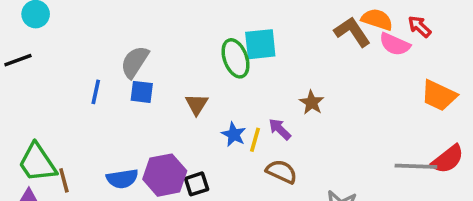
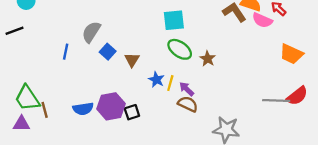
green ellipse: (236, 58) -> (180, 49), moved, turned -35
blue square: (142, 92) -> (108, 52), moved, turned 35
purple arrow: (280, 129) -> (187, 89), moved

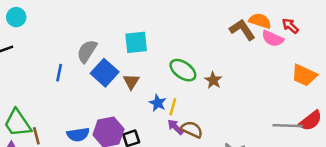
cyan square: (174, 20) -> (136, 42), moved
blue square: (108, 52) -> (105, 73), size x1.5
purple arrow: (187, 89) -> (175, 127), moved

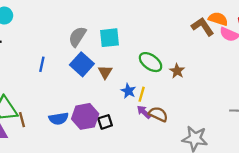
gray semicircle: (87, 51) -> (77, 37), moved

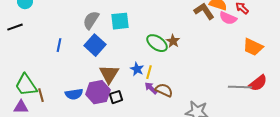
brown star: (177, 71) -> (173, 41), moved
brown triangle: (105, 72) -> (109, 74), moved, size x1.5

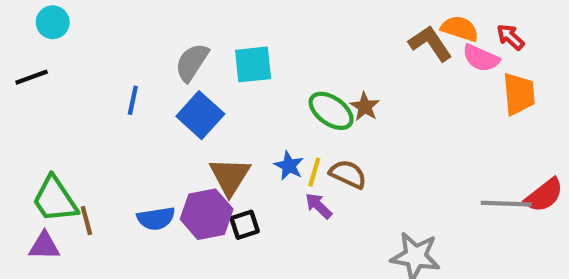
blue line: (59, 45) -> (133, 100), moved
orange trapezoid: (253, 47) -> (519, 94), moved, turned -120
brown semicircle: (164, 90) -> (348, 174), moved

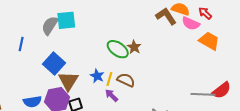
cyan square: (253, 64) -> (66, 20), moved
orange trapezoid: (519, 94) -> (209, 41), turned -55
blue square: (200, 115) -> (54, 64), moved

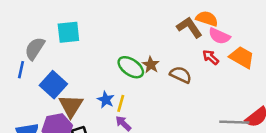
red arrow: (205, 13) -> (211, 57), moved
gray semicircle: (50, 25) -> (35, 49), moved
blue line: (21, 44) -> (21, 70), moved
brown semicircle: (126, 80) -> (181, 75), moved

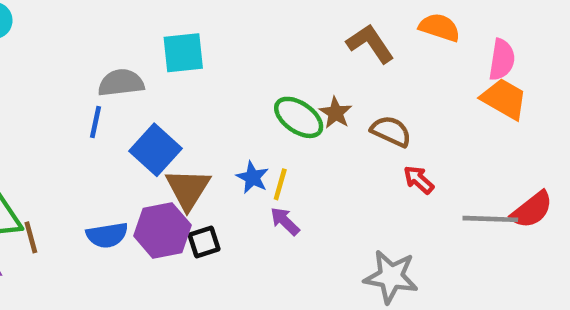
brown L-shape: (189, 27) -> (370, 44), moved
pink semicircle: (219, 36) -> (502, 60), moved, turned -105
gray semicircle: (35, 49) -> (121, 83), turned 50
red arrow: (211, 57) -> (419, 180), moved

